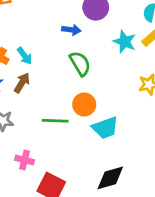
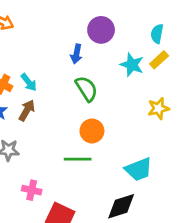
blue arrow: (71, 30) -> (76, 54), turned 96
green line: (55, 121) -> (78, 159), moved
cyan trapezoid: (105, 128) -> (139, 169), moved

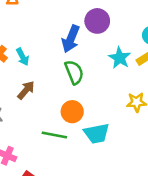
blue arrow: (76, 54) -> (71, 39), size x1.5
brown arrow: (27, 110) -> (26, 90), moved
cyan trapezoid: (139, 169) -> (97, 133), moved

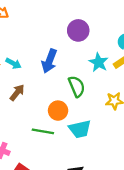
blue arrow: (71, 39) -> (49, 61), moved
cyan arrow: (23, 57) -> (13, 63), turned -32
green semicircle: (74, 72) -> (77, 86), moved

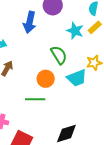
blue arrow: (49, 61) -> (30, 22), moved
cyan trapezoid: (80, 129) -> (77, 78), moved

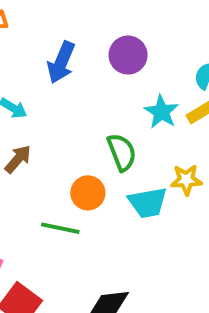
blue arrow: (30, 22) -> (61, 62), moved

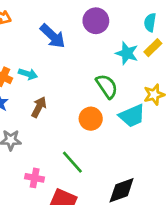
blue arrow: (61, 62) -> (53, 36), turned -56
green line: (60, 228) -> (72, 162), moved, turned 50

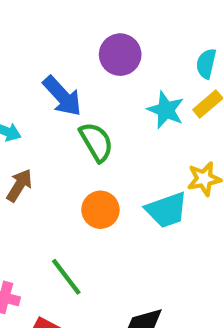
blue arrow: (53, 36) -> (62, 96), moved
green semicircle: (107, 86) -> (96, 142), moved

